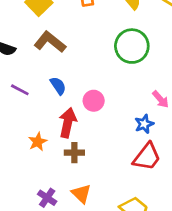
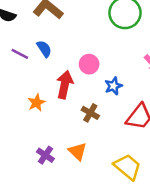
blue semicircle: (58, 86) -> (44, 49), moved
blue star: (144, 124) -> (113, 86), moved
brown cross: (74, 153) -> (90, 113), moved, turned 30

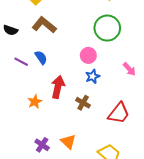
pink circle: (89, 64) -> (88, 55), moved
blue star: (113, 86) -> (93, 76), moved
brown cross: (90, 113) -> (83, 103), moved

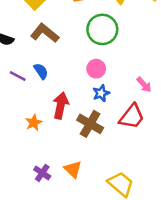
green circle: (107, 28) -> (102, 29), moved
brown cross: (83, 103) -> (90, 124), size x1.5
red trapezoid: (119, 113) -> (132, 117), moved

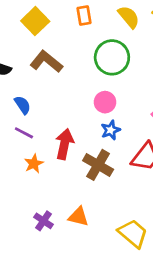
blue semicircle: (41, 71) -> (23, 105), moved
purple line: (18, 76) -> (24, 133), moved
orange triangle: (73, 169) -> (78, 217), turned -30

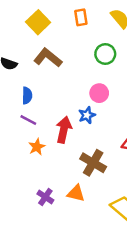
green circle: (112, 57) -> (105, 54), size x0.7
blue semicircle: (23, 105) -> (27, 96), turned 35
blue star: (111, 130) -> (87, 115), moved
brown cross: (98, 165) -> (93, 163), moved

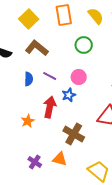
orange rectangle: (81, 17) -> (64, 15), size x1.5
blue semicircle: (27, 96) -> (29, 79), moved
purple line: (28, 120) -> (50, 76), moved

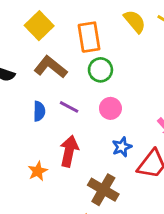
orange rectangle: (64, 15) -> (89, 37), moved
green circle: (84, 45) -> (100, 70), moved
blue star: (69, 95) -> (122, 147), moved

